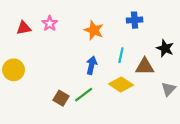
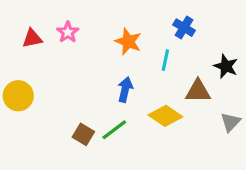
blue cross: (135, 20) -> (184, 28), turned 35
cyan line: (121, 55) -> (165, 60), moved

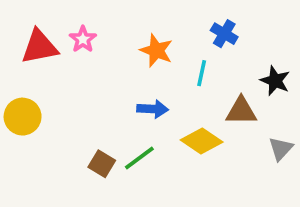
red triangle: (32, 38) -> (40, 47), size x1.5
blue arrow: (125, 90) -> (153, 109), turned 80

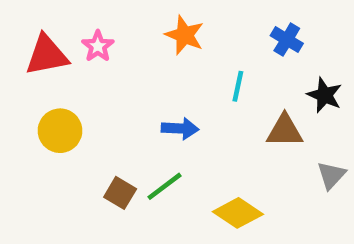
blue cross: (224, 34) -> (287, 40), moved
orange star: (156, 51) -> (185, 35), moved
yellow circle: (23, 117) -> (60, 131), moved
yellow diamond: (202, 141) -> (238, 213), moved

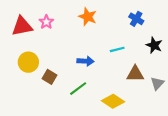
cyan line: (238, 86) -> (117, 49), moved, turned 64
brown triangle: (285, 131) -> (135, 74), moved
brown square: (120, 193) -> (50, 77), moved

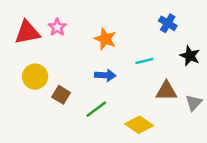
orange star: (88, 17) -> (105, 39), moved

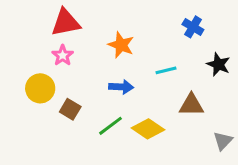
pink star: (57, 27) -> (63, 55), moved
red triangle: (27, 32) -> (66, 22), moved
gray triangle: (194, 103) -> (223, 141), moved
yellow diamond: (139, 125) -> (148, 129), moved

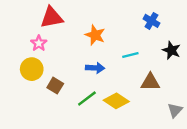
pink star: (63, 55) -> (39, 43), moved

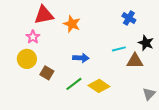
orange star: (95, 35) -> (72, 24), moved
cyan line: (130, 55) -> (119, 49), moved
brown triangle: (150, 82) -> (135, 61), moved

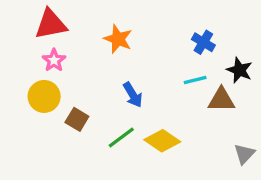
red triangle: (44, 15) -> (51, 24), moved
blue cross: (129, 18) -> (203, 42), moved
blue arrow: (81, 58) -> (133, 95), turned 56

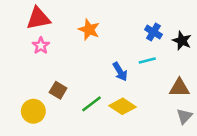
black star: (239, 70) -> (182, 41), moved
blue arrow: (133, 95) -> (120, 72), moved
yellow circle: (44, 96) -> (33, 111), moved
brown triangle: (221, 100) -> (179, 88), moved

